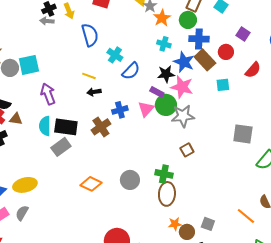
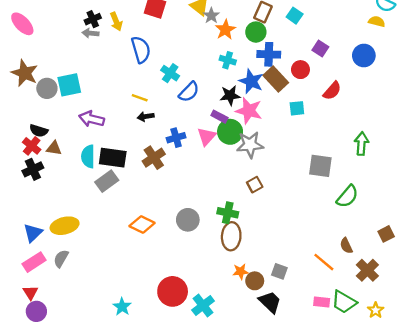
purple arrow: (48, 94) -> (92, 119), turned -55

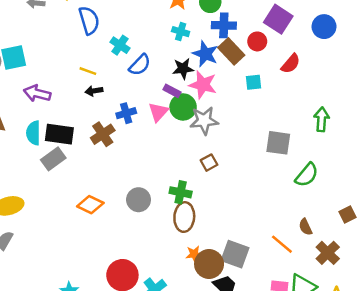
purple square: (320, 48) -> (278, 19), size x1.6
gray square: (279, 271) -> (235, 254), size x1.6
brown circle: (255, 281) -> (209, 264), size x1.5

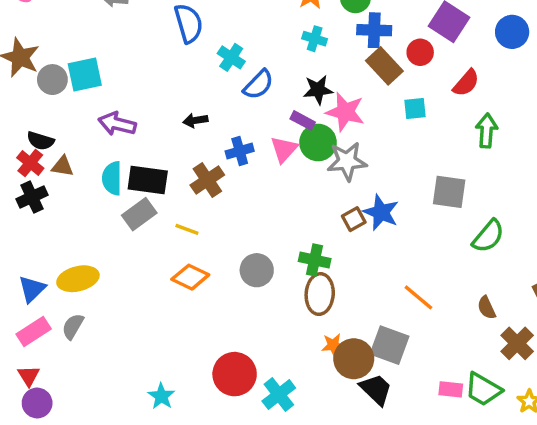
blue star: (205, 54) -> (381, 212), moved
yellow line: (88, 71) -> (187, 229), moved
green arrow: (322, 119) -> (487, 131), moved
orange line: (282, 244) -> (418, 297), moved

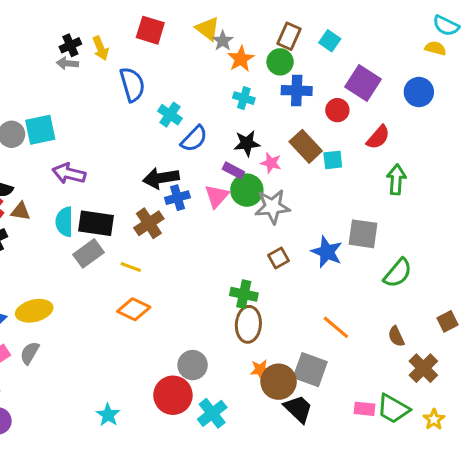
brown rectangle: (384, 66) -> (306, 146), moved
pink star: (345, 112) -> (271, 163), size x0.6
black arrow: (195, 120) -> (161, 178), moved, size x1.6
blue star: (381, 212) -> (327, 252), moved
gray circle: (257, 270) -> (193, 365), moved

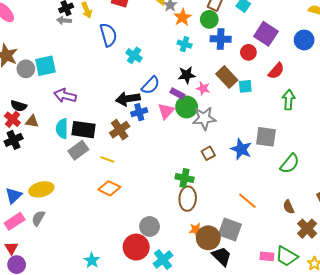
blue semicircle: (194, 139) -> (151, 85), moved

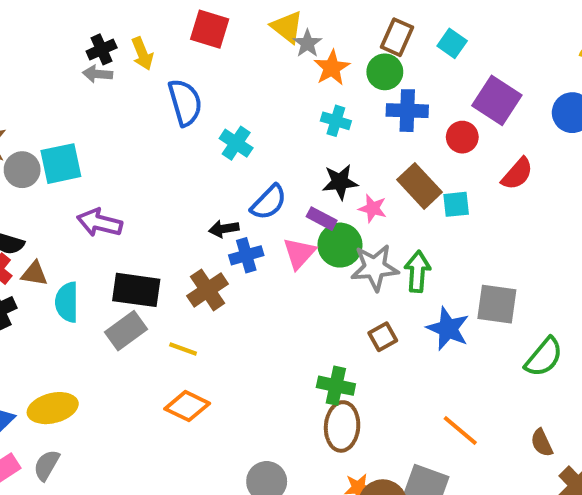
black arrow: (128, 99) -> (224, 229), size x0.6
green arrow: (289, 100) -> (417, 272), moved
cyan semicircle: (62, 129) -> (67, 302), moved

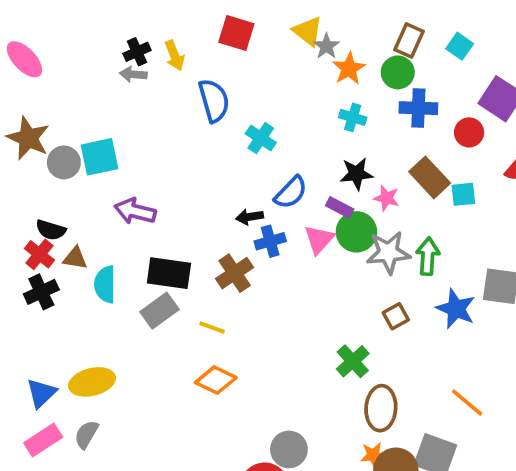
green cross: (336, 386) -> (353, 361), turned 36
brown ellipse: (342, 426) -> (381, 408), moved

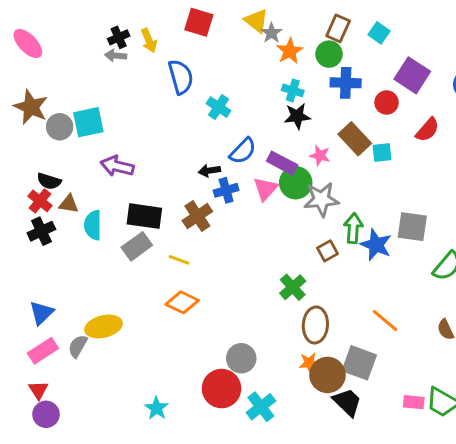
black star: (356, 174) -> (297, 116), moved
purple rectangle: (340, 207) -> (282, 163), size x1.4
green arrow: (428, 256) -> (353, 228), moved
yellow ellipse: (92, 382) -> (103, 327), moved

